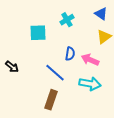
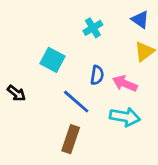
cyan square: (38, 33) -> (53, 60), moved, turned 30

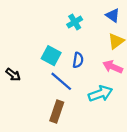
cyan square: (53, 60) -> (51, 56), moved
pink arrow: (125, 83) -> (113, 67), moved
cyan arrow: (125, 117) -> (100, 94), turned -30

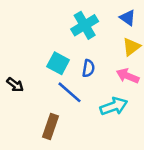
cyan cross: (75, 22) -> (85, 25), size x1.5
brown rectangle: (57, 112) -> (50, 126), moved

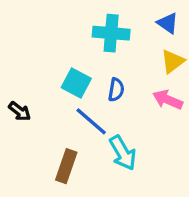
cyan cross: (85, 25) -> (111, 33), turned 36
cyan arrow: (114, 106) -> (123, 153), moved, turned 80

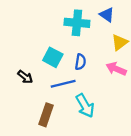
blue triangle: (168, 23) -> (107, 15), moved
black arrow: (20, 111) -> (25, 77), moved
blue line: (91, 121) -> (63, 84), turned -55

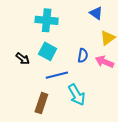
cyan cross: (77, 23) -> (47, 20), moved
blue semicircle: (80, 62) -> (83, 56), moved
black arrow: (25, 77) -> (23, 59), moved

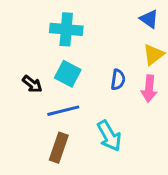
blue triangle: (96, 13) -> (149, 19), moved
pink arrow: (105, 62) -> (149, 89), turned -108
blue line: (57, 75) -> (63, 111), moved

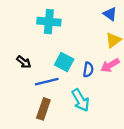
cyan square: (68, 74) -> (64, 62), moved
blue semicircle: (118, 80) -> (88, 70), moved
pink arrow: (149, 89) -> (110, 65), turned 54

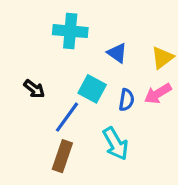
blue triangle: (110, 14) -> (117, 53), moved
blue line: (47, 82) -> (67, 117), turned -40

